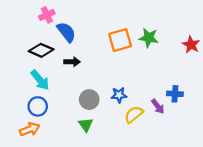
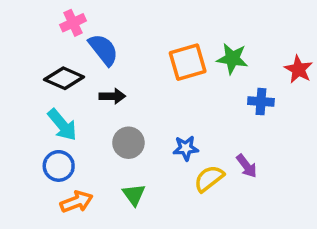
blue cross: (175, 94) -> (261, 102), moved
gray circle: (89, 100) -> (128, 143), moved
orange arrow: (30, 129) -> (77, 202), moved

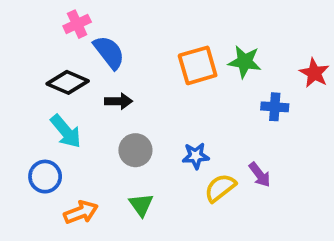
blue circle: (59, 166) -> (45, 177), moved

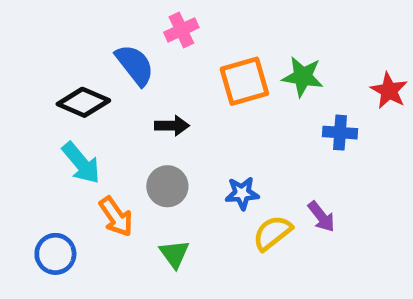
pink cross: (77, 24) -> (181, 30), moved
black arrow: (118, 101) -> (172, 126), moved
blue circle: (45, 177) -> (55, 254), moved
orange arrow: (81, 212) -> (116, 217), moved, turned 76

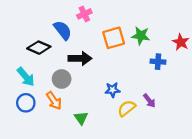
black arrow: (172, 126) -> (80, 58), size x1.5
cyan arrow: (81, 163) -> (26, 77), moved
gray circle: (167, 186) -> (62, 79), moved
blue circle: (55, 254) -> (26, 103), moved

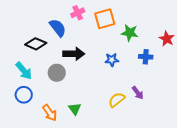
orange square: (114, 38) -> (105, 19), moved
blue star: (113, 90) -> (112, 60), moved
orange arrow: (54, 101) -> (50, 113), moved

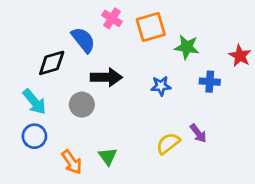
pink cross: (78, 13) -> (112, 18), turned -32
black diamond: (36, 44) -> (52, 63), turned -40

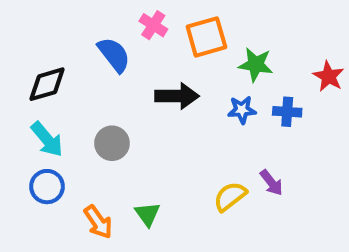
black diamond: (52, 63) -> (47, 84), moved
black arrow: (106, 77) -> (177, 96), moved
blue star: (161, 86) -> (242, 110), moved

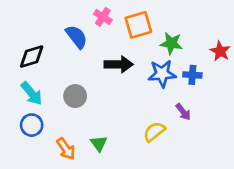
blue star: (242, 110) -> (162, 74), size x1.5
purple arrow: (271, 183) -> (183, 112), moved

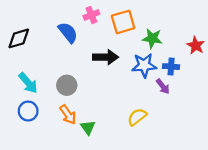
pink cross: (103, 17) -> (91, 15), turned 35
black diamond: (32, 57) -> (19, 38), moved
purple arrow: (183, 112) -> (163, 86), moved
orange arrow: (66, 149) -> (68, 115), moved

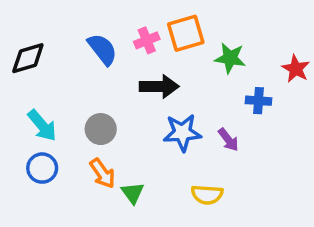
pink cross: (91, 15) -> (147, 40), moved
blue star: (144, 65) -> (182, 133), moved
purple arrow: (163, 86) -> (228, 140), moved
yellow semicircle: (137, 117) -> (207, 195), moved, turned -138

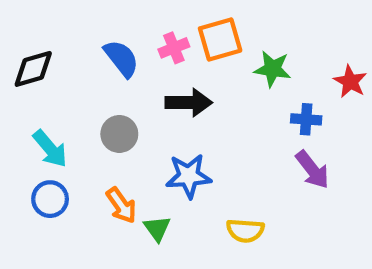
gray circle: (101, 129) -> (119, 134), moved
blue star: (182, 133) -> (189, 176), moved
purple arrow: (228, 140) -> (312, 170), moved, size x1.4

